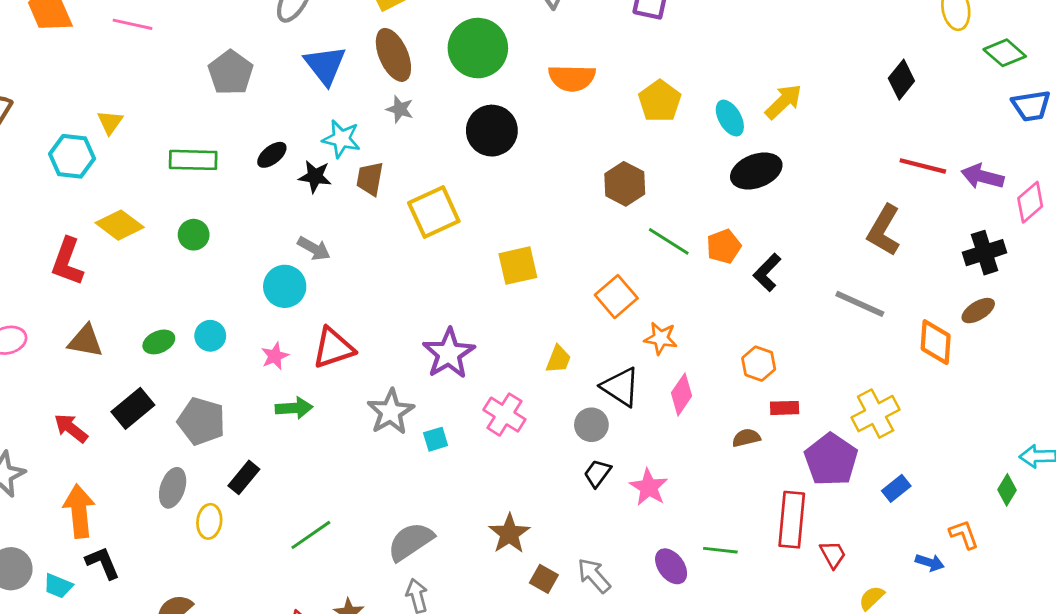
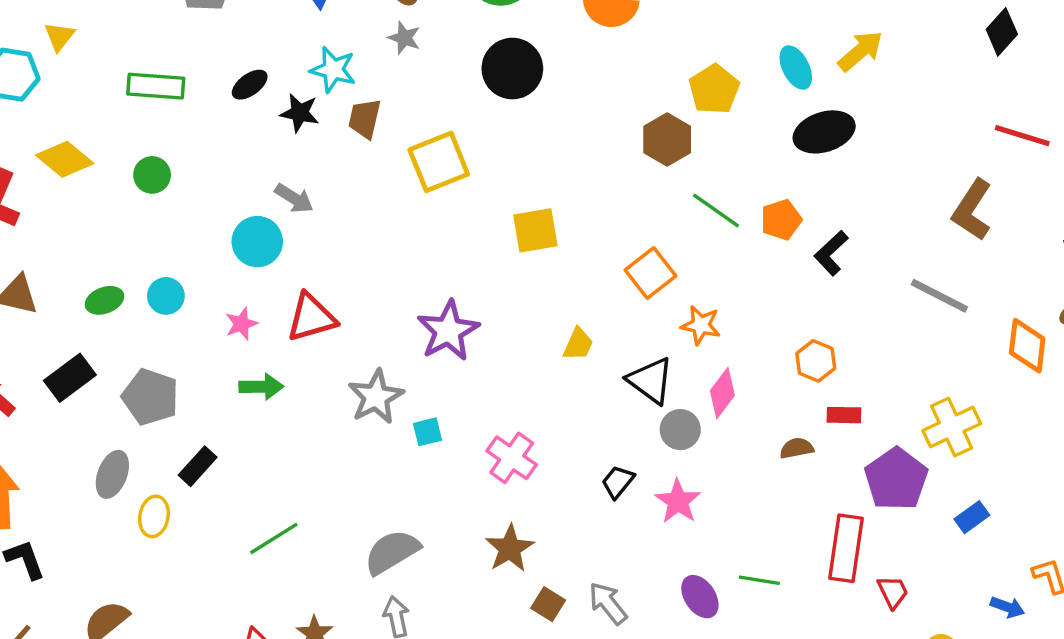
yellow pentagon: (660, 101) -> (714, 89), moved
pink cross: (504, 415) -> (512, 458), moved
gray circle: (591, 425) -> (680, 430), moved

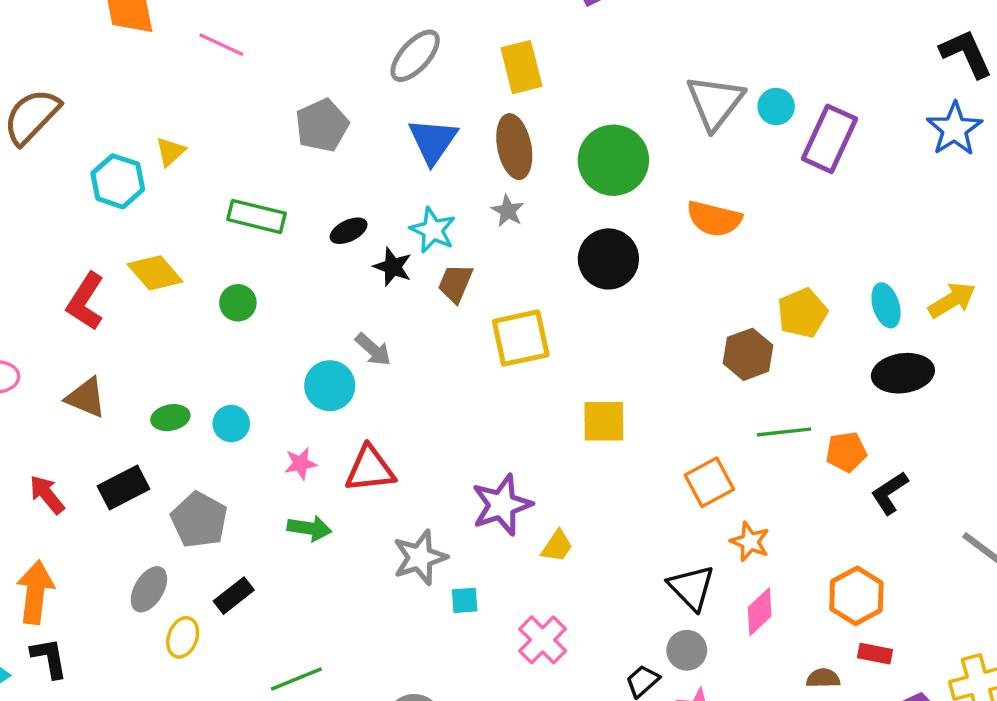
green line: (716, 210) -> (784, 432), turned -51
yellow trapezoid: (578, 344) -> (557, 546), moved
orange hexagon: (816, 361) -> (856, 596), size x1.4
gray circle: (680, 430) -> (687, 650), moved

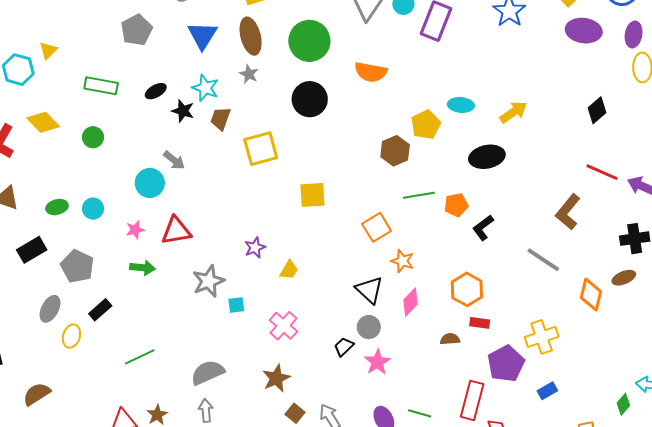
cyan ellipse: (886, 305) -> (461, 105), moved, turned -65
purple star: (502, 505) -> (255, 248), size x0.6

